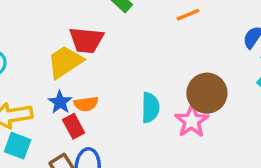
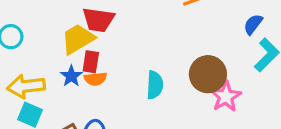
pink star: (192, 121) -> (226, 97), moved
red rectangle: (74, 126) -> (91, 62), moved, turned 35

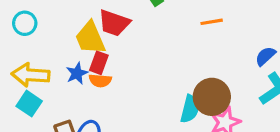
yellow trapezoid: (78, 39) -> (90, 38), turned -93
cyan semicircle: (155, 85) -> (190, 109), moved

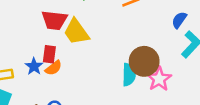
yellow trapezoid: (90, 38) -> (76, 32), moved
orange semicircle: (100, 81) -> (53, 68), turned -30

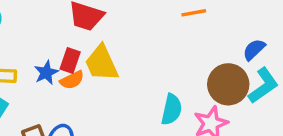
yellow trapezoid: (76, 32) -> (102, 63), moved
brown circle: (144, 61) -> (228, 84), moved

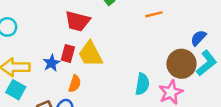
orange semicircle: (72, 80) -> (75, 84), moved, turned -42

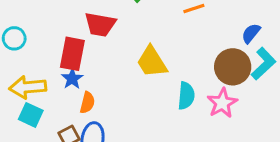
red rectangle: (68, 53) -> (72, 54), moved, size x1.5
yellow trapezoid: (90, 54) -> (152, 62), moved
orange semicircle: (75, 84) -> (87, 103), moved

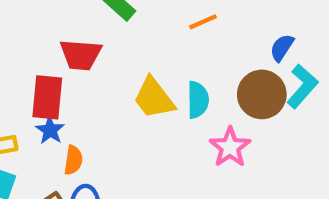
cyan semicircle: (186, 96) -> (198, 100), moved
pink star: (222, 103) -> (230, 147), moved

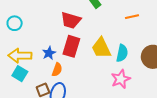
red rectangle: (47, 97) -> (71, 46), moved
pink star: (230, 147) -> (121, 79), moved

